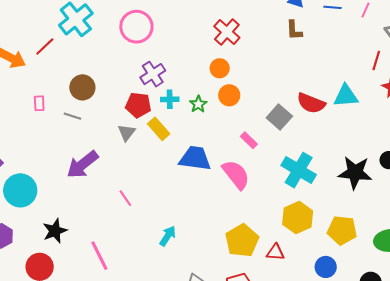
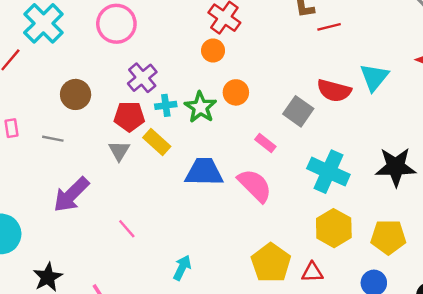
red line: (376, 61) -> (329, 27), moved, turned 66
orange circle: (220, 68) -> (213, 51), moved
brown circle: (82, 87) -> (76, 94), moved
cyan triangle: (346, 96) -> (374, 77), turned -40
green star: (198, 104) -> (200, 107), size x1.5

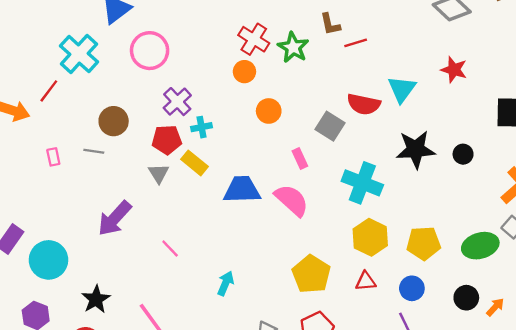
green star: (200, 107) -> (293, 47), moved
gray line: (53, 139) -> (94, 151), moved
pink rectangle: (265, 143) -> (300, 158), turned 30
black star: (396, 167) -> (416, 149), moved
red triangle: (312, 272) -> (366, 281), moved

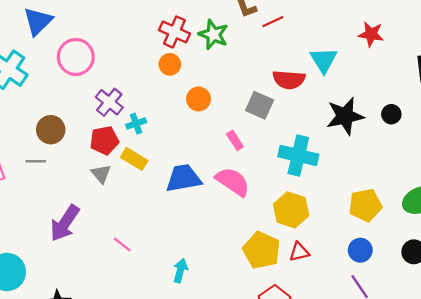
yellow hexagon: (370, 237) -> (291, 210), moved
red triangle: (366, 281) -> (299, 252), moved

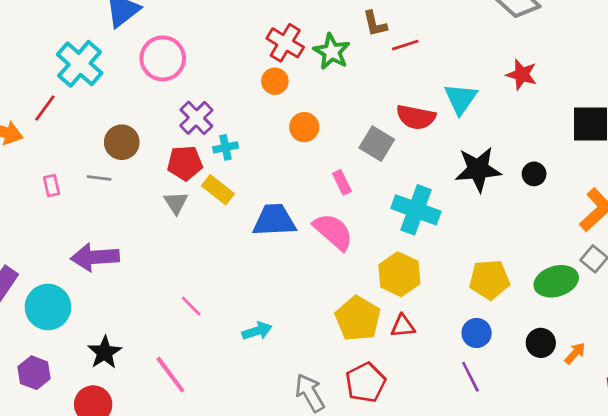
purple arrow: (65, 223) -> (95, 257), moved, turned 45
pink line: (122, 245) -> (191, 306), moved
cyan arrow: (180, 271) -> (257, 331), turned 50

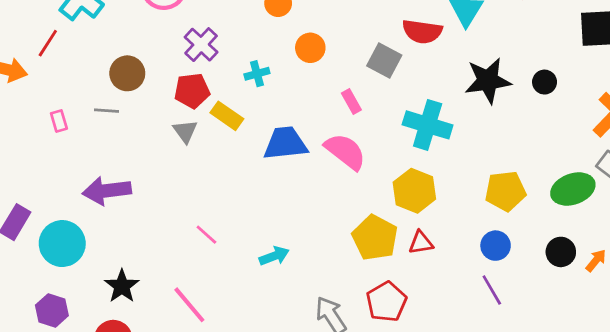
cyan cross: (225, 147) -> (257, 74), moved

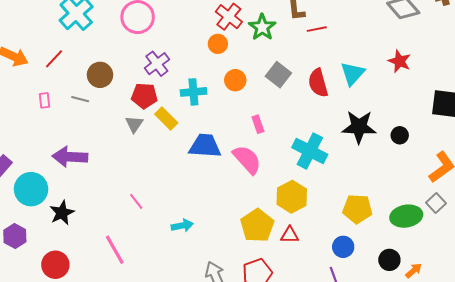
red semicircle: (422, 31) -> (318, 83), turned 56
red line: (48, 43) -> (54, 59), moved
gray square: (384, 60) -> (278, 75), moved
cyan cross: (257, 74) -> (193, 92), size x1.4
black star: (122, 286) -> (62, 213), moved

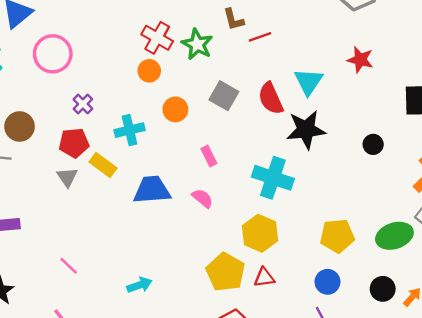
purple cross: (157, 64) -> (83, 104), size x0.7
black star: (359, 127) -> (306, 130), moved
pink semicircle: (247, 160) -> (202, 198), size x0.6
pink line: (136, 201) -> (69, 266), moved

